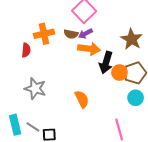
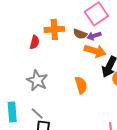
orange semicircle: (82, 99) -> (81, 85), moved
gray line: (33, 127) -> (37, 114), moved

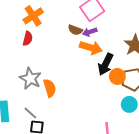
orange cross: (54, 29) -> (33, 16), moved, turned -30
orange semicircle: (81, 85) -> (50, 88), moved

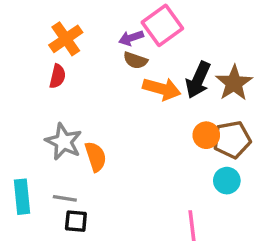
purple arrow: (90, 32) -> (131, 38), moved
black arrow: (106, 64) -> (198, 80), moved
gray line: (30, 113) -> (65, 198), turned -32

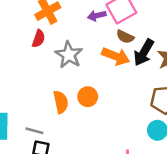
brown semicircle: (135, 60) -> (125, 37), moved
orange circle: (206, 135) -> (88, 97), moved
gray star: (64, 142) -> (69, 55), moved

